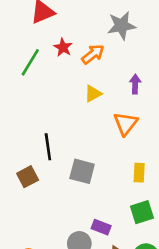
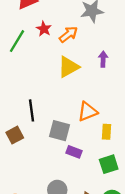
yellow triangle: (93, 94) -> (68, 67), size x1.5
orange triangle: (126, 124) -> (87, 112), moved, turned 30
purple rectangle: (101, 227) -> (74, 152), moved

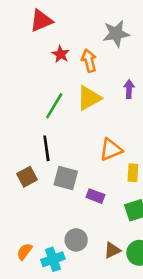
orange arrow: (68, 34) -> (89, 61), turned -66
green line: (17, 41) -> (54, 106), moved
gray square: (59, 131) -> (66, 178), moved

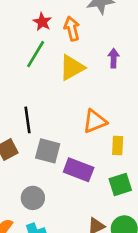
green line: (54, 106) -> (36, 54), moved
purple rectangle: (95, 196) -> (79, 170), size x1.5
gray circle: (76, 240) -> (33, 198), moved

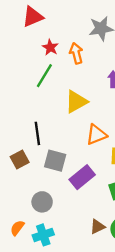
yellow triangle: (72, 68) -> (76, 102), moved
purple rectangle: (79, 170) -> (82, 177), turned -60

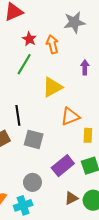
purple rectangle: (82, 177) -> (63, 166), moved
gray circle: (42, 202) -> (32, 182), moved

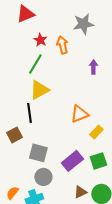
yellow triangle: (52, 87) -> (39, 90), moved
yellow rectangle: (88, 135) -> (96, 132), turned 40
gray square: (34, 139) -> (38, 153), moved

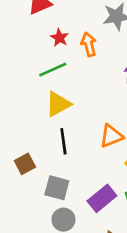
green line: (35, 64) -> (53, 70), turned 35
black line: (29, 113) -> (63, 141), moved

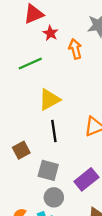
red star: (59, 38) -> (50, 33), moved
green line: (53, 70) -> (30, 64), moved

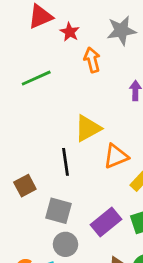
red star: (50, 33) -> (70, 32), moved
yellow triangle: (49, 100) -> (88, 128), moved

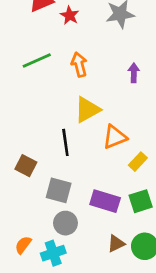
orange arrow: (92, 60) -> (79, 65), moved
brown square: (25, 186) -> (26, 166), turned -35
purple rectangle: (106, 222) -> (105, 201), turned 56

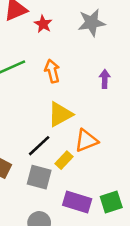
black line: (65, 142) -> (39, 146), turned 55
yellow rectangle: (138, 162) -> (64, 160), moved
gray square: (59, 190) -> (39, 177), moved

